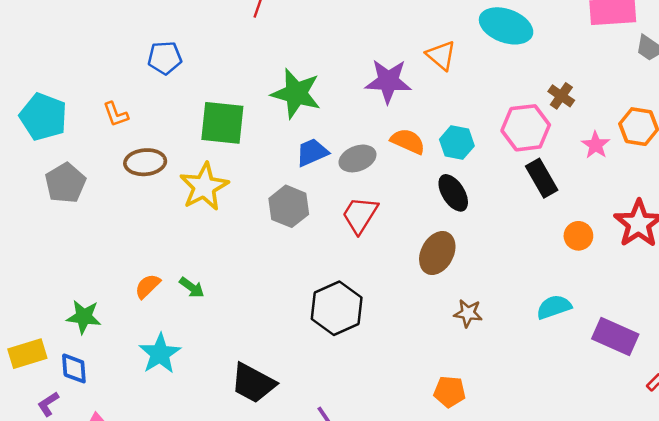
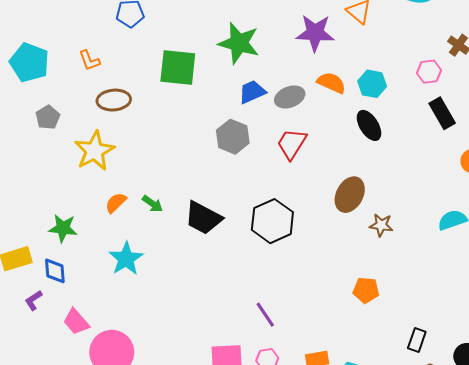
pink hexagon: (526, 128) -> (429, 72), size x0.6
gray pentagon: (65, 183) -> (48, 117), size x0.7
yellow star: (204, 187) -> (94, 151), moved
brown ellipse: (437, 253) -> (350, 195), moved
black trapezoid: (253, 383) -> (203, 218), moved

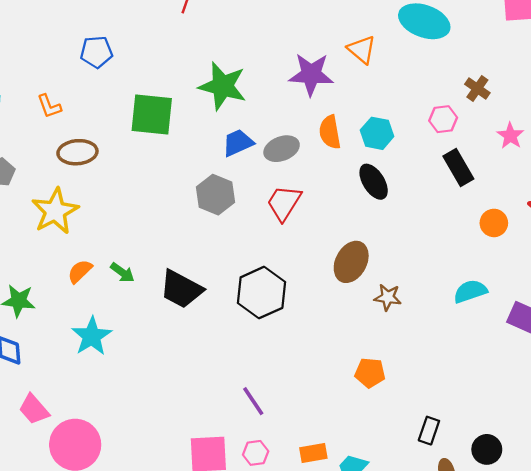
orange semicircle: (331, 83) -> (330, 132), turned -124

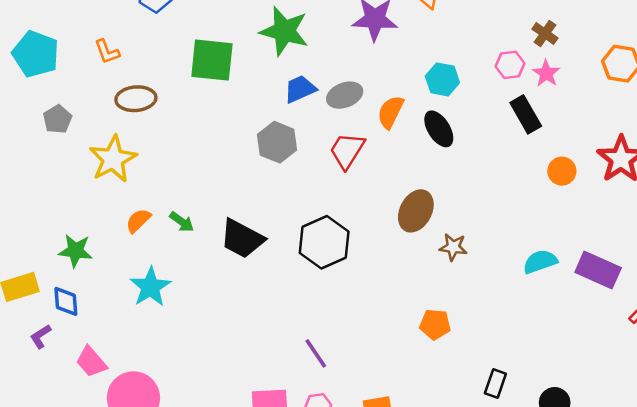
orange semicircle: (330, 132) -> (391, 112), moved, turned 36
pink star: (510, 136) -> (546, 73), moved
cyan semicircle: (470, 291) -> (540, 262), moved

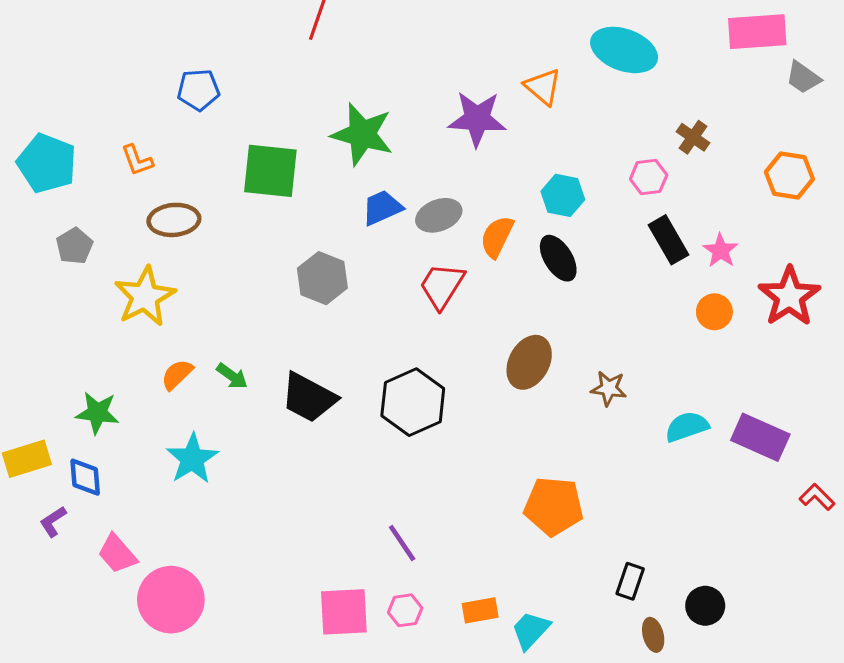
pink star: (546, 73) -> (721, 251), moved
gray hexagon: (277, 142) -> (322, 278), moved
brown star: (453, 247) -> (609, 388), moved
orange pentagon: (435, 324) -> (554, 506), size x1.5

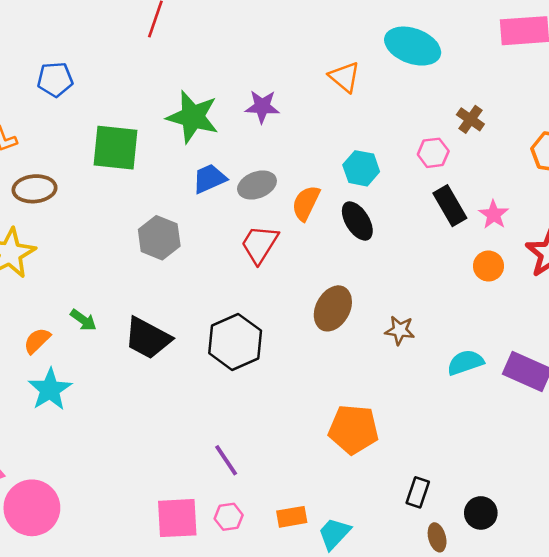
purple star: (477, 119) -> (262, 107), moved, size x0.7
orange semicircle: (177, 375) -> (37, 341), moved

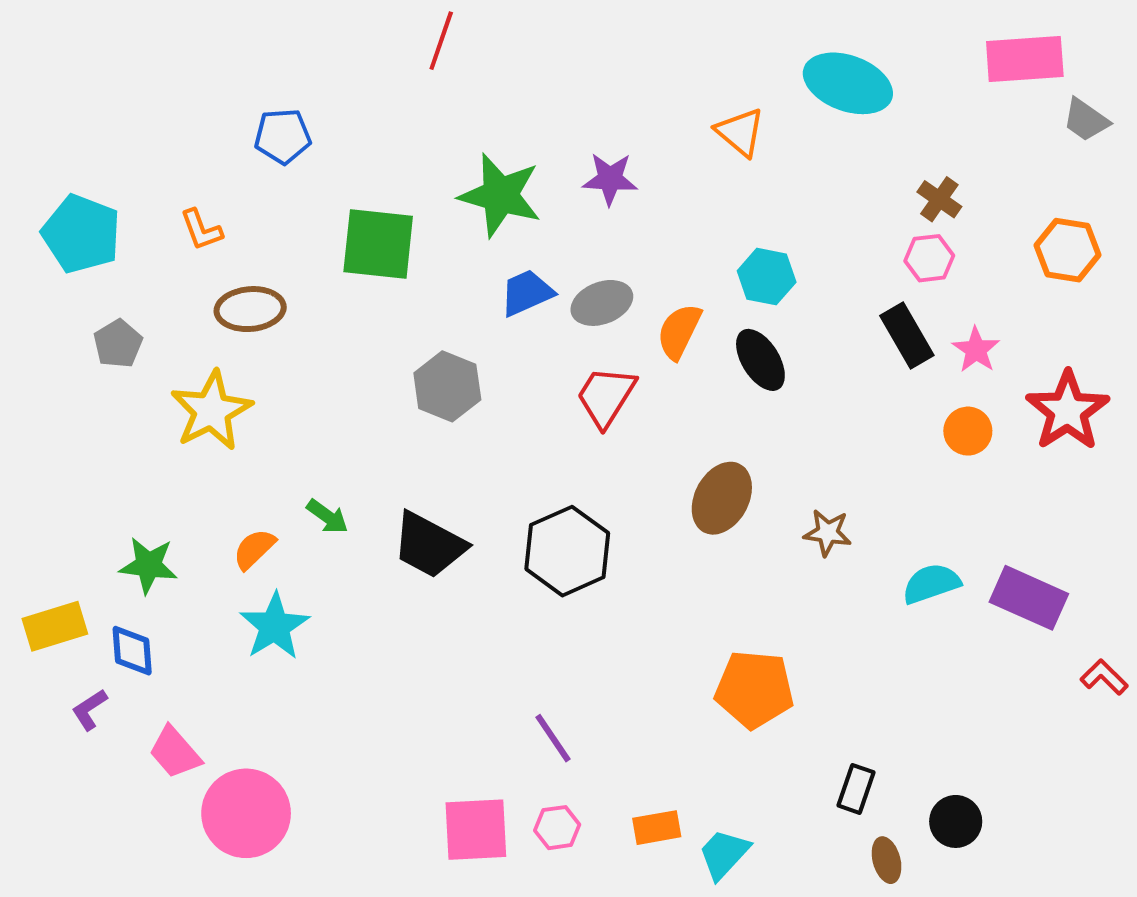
pink hexagon: (433, 153) -> (929, 258), moved

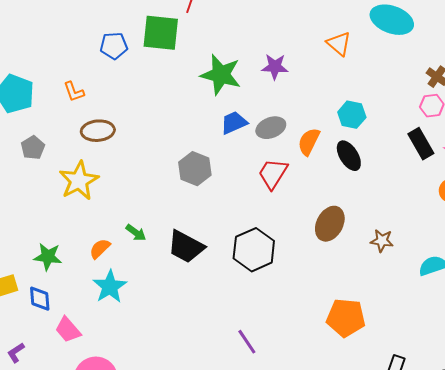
green square: (378, 244) -> (161, 33), moved
purple L-shape: (89, 710) -> (16, 353), moved
pink trapezoid: (175, 752) -> (68, 330), moved

